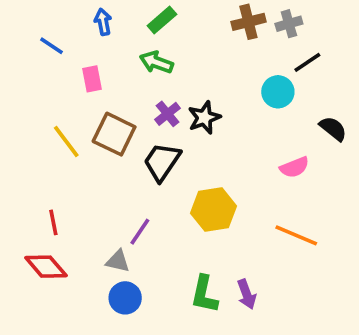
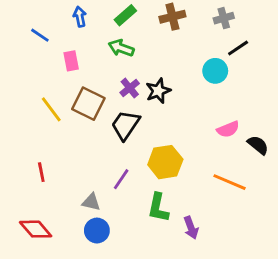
brown cross: (248, 22) -> (172, 17), moved
black semicircle: (333, 129) -> (258, 145), moved
purple line: (140, 232) -> (121, 179), moved
red diamond: (46, 267) -> (36, 229), moved
green L-shape: (204, 294) -> (158, 208), moved

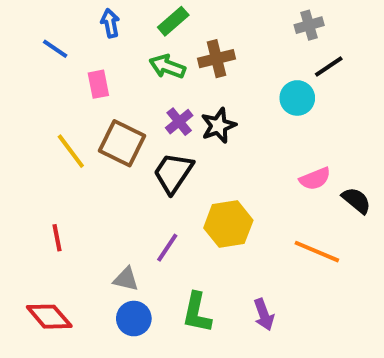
brown cross: (172, 17) -> (217, 59), moved
green L-shape: (158, 208) -> (197, 313), moved

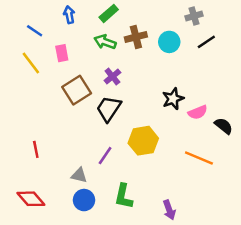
cyan circle: (297, 98) -> (169, 42), moved
black star: (219, 126) -> (173, 99), moved
brown square: (122, 143) -> (77, 90), turned 32
yellow line: (71, 151) -> (31, 63), moved
purple arrow: (264, 315) -> (169, 210), moved

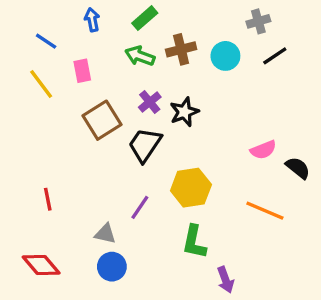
black star: (173, 99) -> (184, 112), moved
green L-shape: (124, 196) -> (194, 242), moved

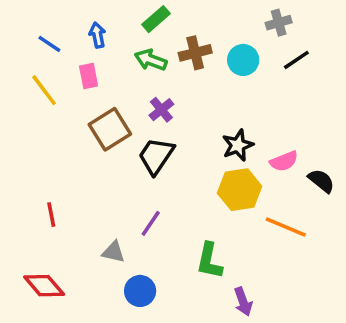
blue arrow: (92, 20) -> (97, 35), moved
black star: (184, 112) -> (238, 145), moved
yellow hexagon: (191, 188) -> (240, 190), moved
blue circle: (112, 267) -> (140, 291), moved

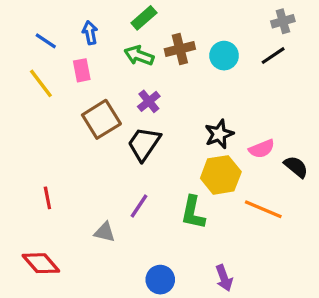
gray cross: (279, 23) -> (283, 21), moved
green L-shape: (209, 261) -> (193, 213), moved
blue circle: (140, 291) -> (160, 280), moved

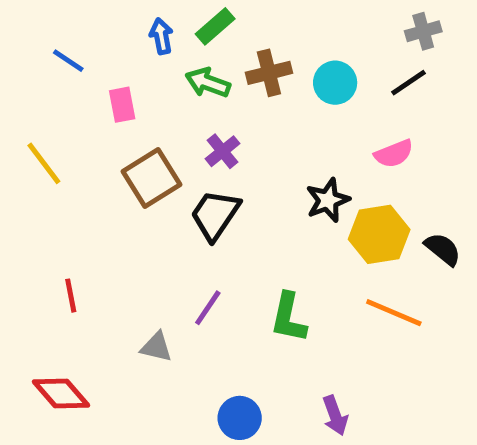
blue arrow: (90, 33) -> (161, 36), moved
yellow line: (41, 83) -> (44, 163), moved
pink semicircle: (262, 149) -> (394, 154), moved
yellow hexagon: (221, 175) -> (379, 234), moved

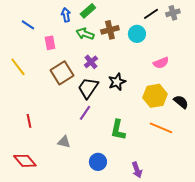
black line: (409, 83) -> (151, 14), moved
black star: (328, 200) -> (117, 82), moved
purple line: (208, 308) -> (85, 113), moved
blue circle: (240, 418) -> (98, 162), moved

